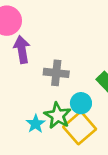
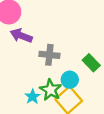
purple arrow: (22, 50) -> (21, 36), turned -60

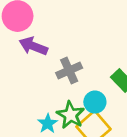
gray cross: (49, 55) -> (69, 70), turned -30

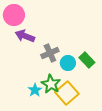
cyan circle: (95, 102) -> (68, 63), moved

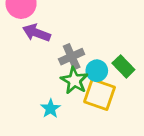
green star: (51, 84) -> (74, 80), moved
yellow square: (67, 93) -> (100, 95), moved, turned -30

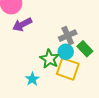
purple arrow: (36, 33) -> (22, 24), turned -48
gray cross: (72, 57) -> (68, 36), moved

